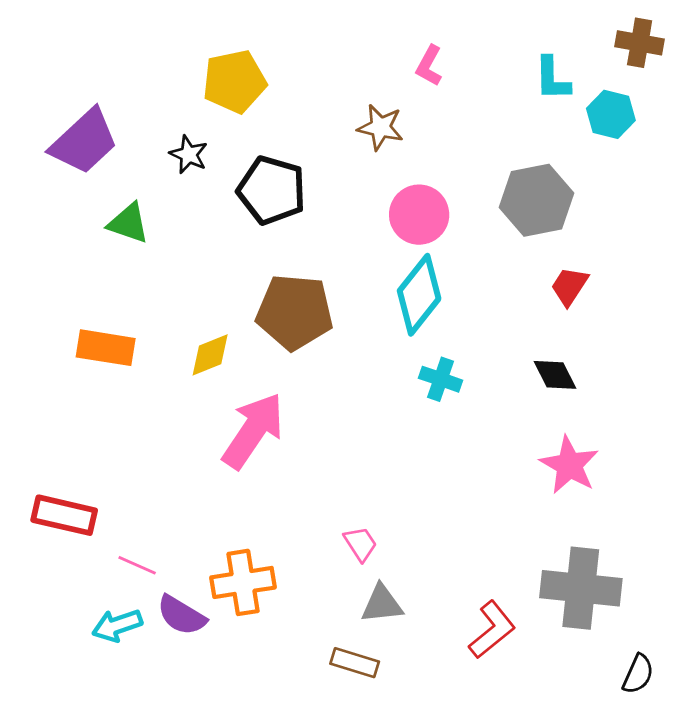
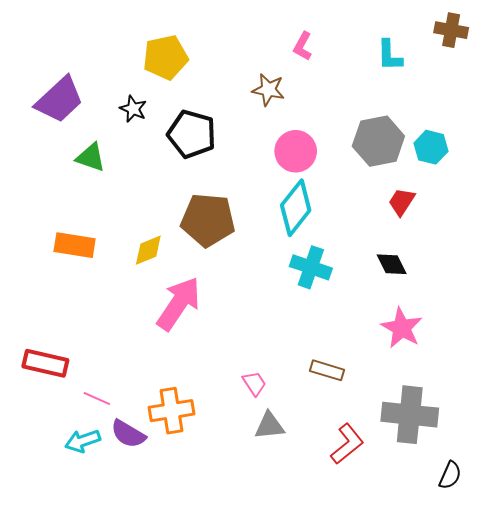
cyan hexagon: (611, 114) -> (431, 147), moved
cyan cross: (441, 379) -> (311, 267), size x1.4
brown rectangle: (355, 663) -> (327, 370), moved

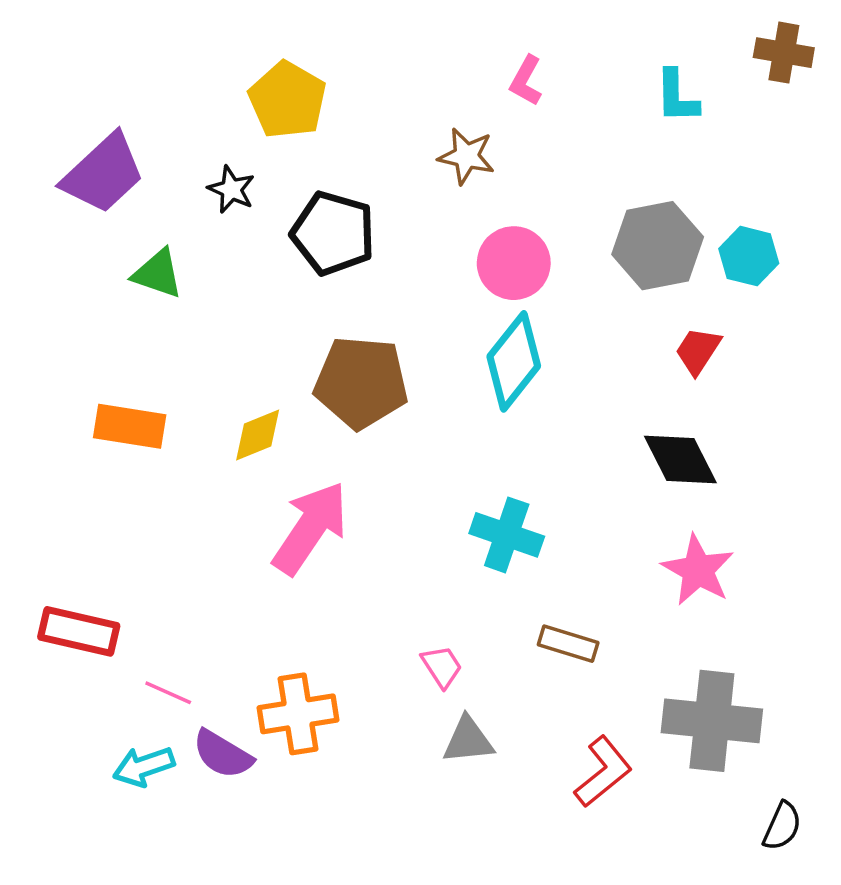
yellow pentagon: (165, 57) -> (287, 100), turned -30
black diamond: (392, 264) -> (680, 460), size x1.4
cyan cross: (311, 267) -> (507, 535), moved

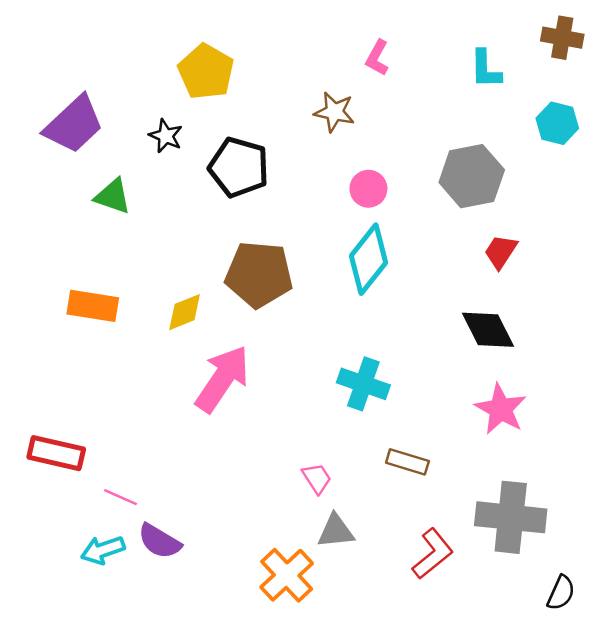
cyan hexagon: (749, 256) -> (557, 123), moved
pink circle: (514, 263) -> (368, 189), size x0.7
orange cross: (298, 714) -> (287, 575), moved, turned -34

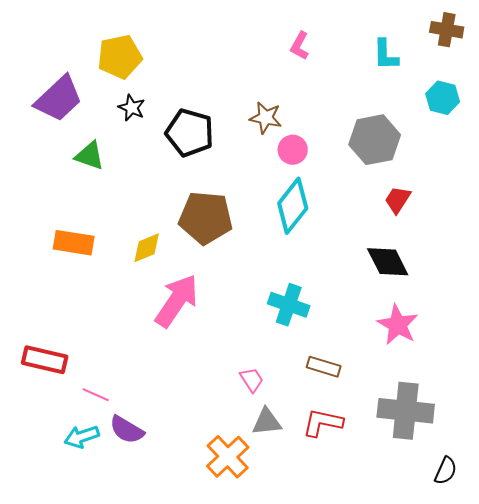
yellow pentagon: (206, 72) -> (120, 57), moved, turned 30
brown star: (334, 112) -> (266, 118), moved
red L-shape: (433, 554) -> (323, 423), moved, turned -129

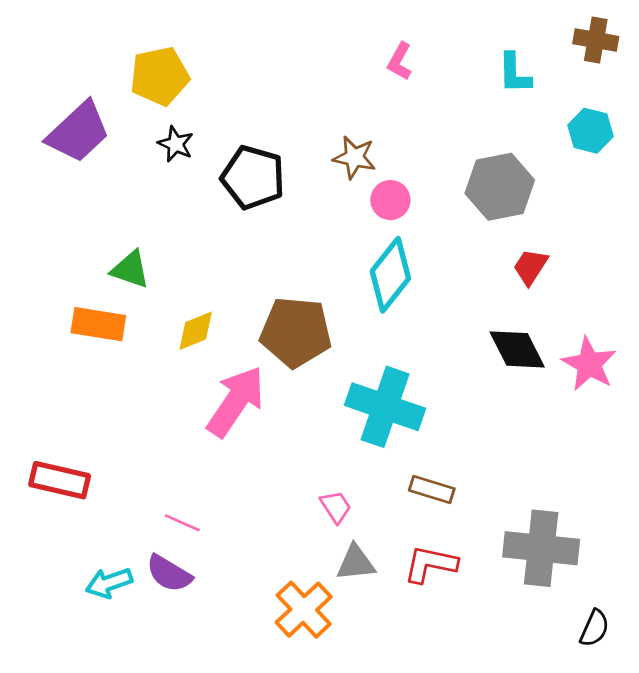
green triangle: (90, 156) -> (130, 269), moved
brown pentagon: (206, 218) -> (296, 332), moved
cyan cross: (289, 305) -> (385, 407), size x1.4
pink star: (398, 325) -> (589, 364), moved
pink line: (96, 395) -> (182, 523), moved

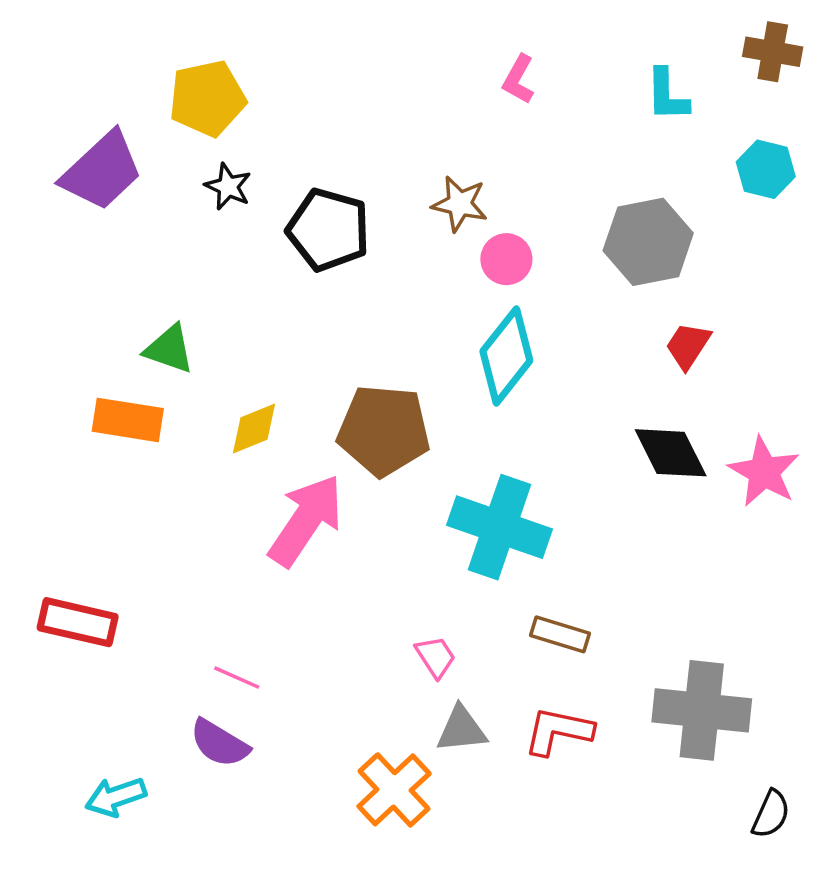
cyan arrow: (109, 583) -> (116, 797), moved

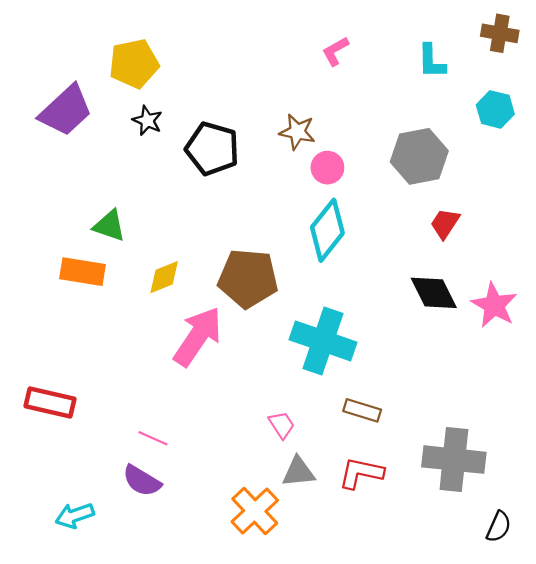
pink L-shape: (519, 79) -> (335, 51), turned 32

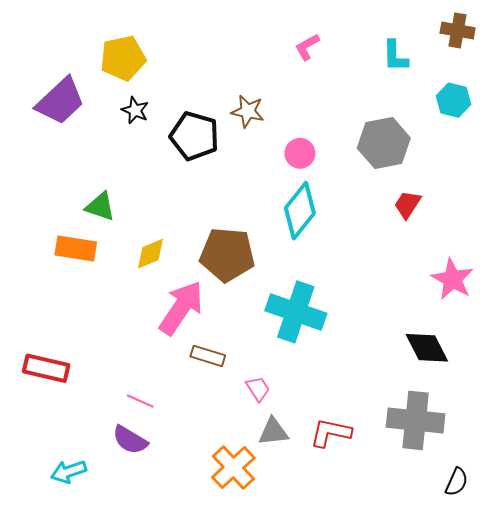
brown star: (297, 132) -> (248, 111), moved
black diamond: (434, 293) -> (427, 348), moved
brown rectangle: (362, 410) -> (208, 356), moved

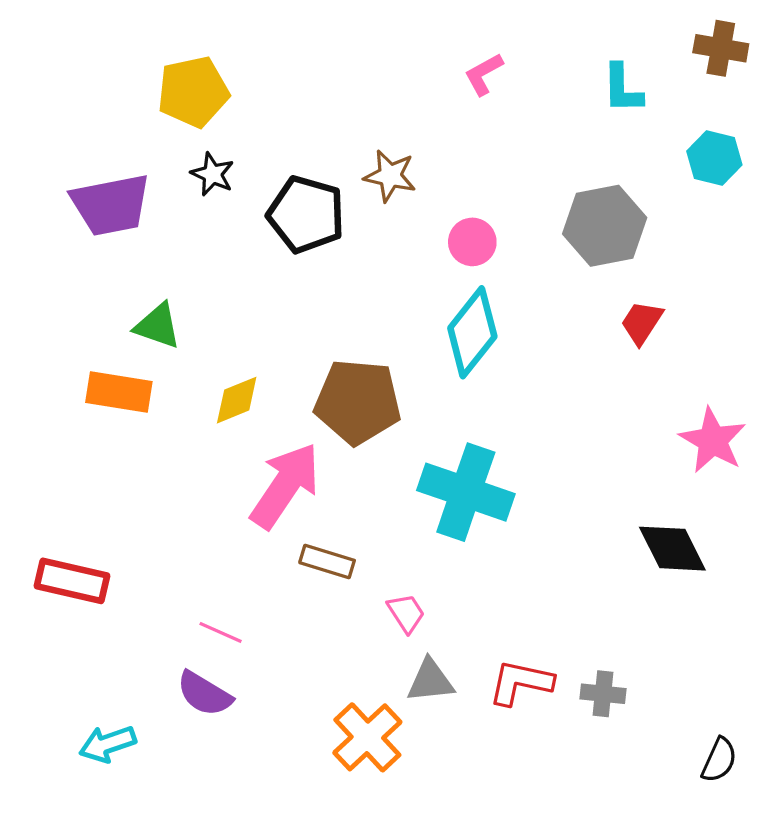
purple trapezoid: (60, 101) -> (111, 205), moved, turned 32
gray cross: (416, 420) -> (603, 694), moved, size x0.5

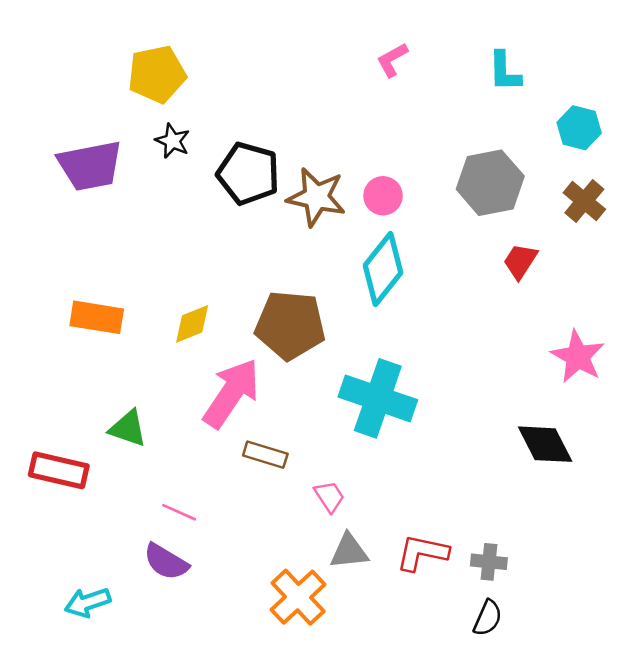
brown cross: (721, 48) -> (584, 201), moved, turned 30
brown star: (390, 176) -> (316, 197), moved, size x1.4
green triangle: (158, 326) -> (128, 428), moved
black semicircle: (719, 760) -> (488, 618), moved

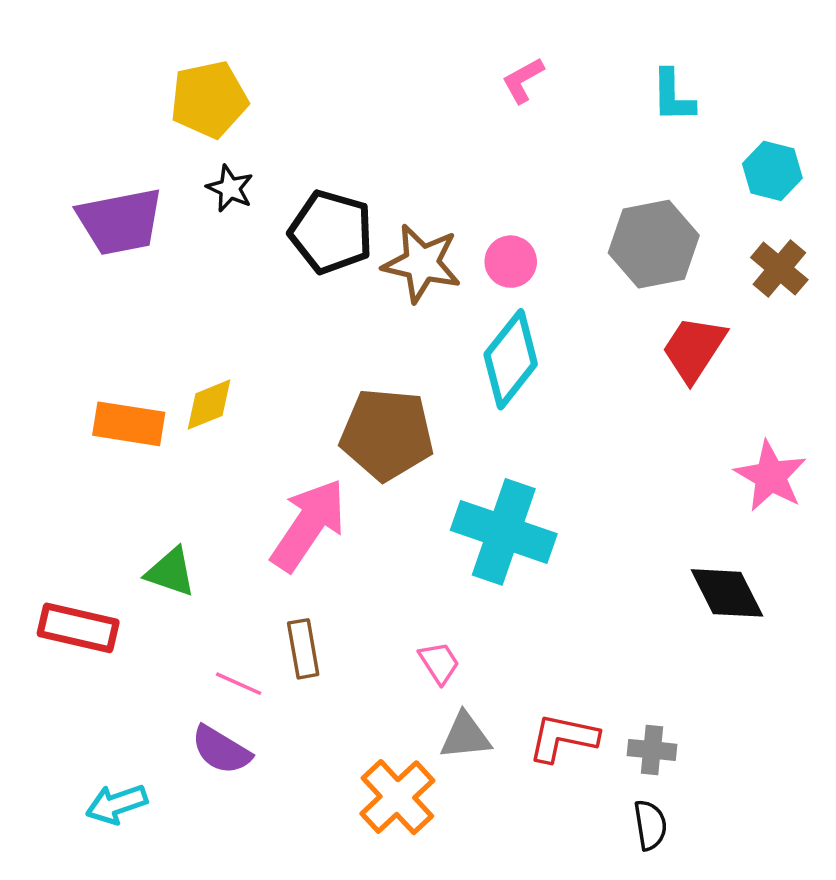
red trapezoid: (520, 261) -> (694, 349), size x1.4
yellow diamond: (192, 324) -> (209, 405), moved
brown rectangle: (265, 455) -> (303, 649), moved, turned 63
black semicircle: (488, 618) -> (650, 825), turned -33

